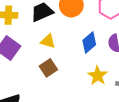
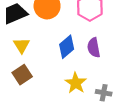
yellow triangle: (48, 41) -> (22, 45), turned 42

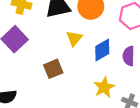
yellow triangle: (22, 45) -> (74, 38), moved

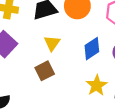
yellow triangle: (74, 38) -> (52, 43), moved

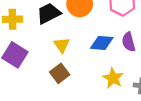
blue diamond: (92, 49) -> (102, 43), turned 50

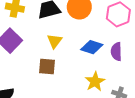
brown square: (60, 73) -> (47, 67), turned 30

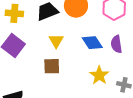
blue diamond: (92, 47) -> (92, 43), turned 45

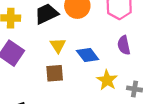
blue diamond: (92, 43) -> (88, 55), moved

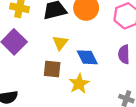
yellow star: (107, 80) -> (79, 84), moved

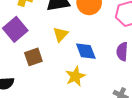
brown square: (52, 69) -> (33, 57), moved, turned -30

